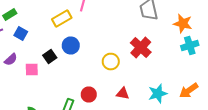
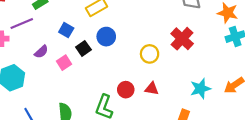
blue square: (21, 34) -> (66, 30), moved
pink square: (32, 70) -> (64, 63), turned -32
red triangle: (123, 94) -> (152, 89), moved

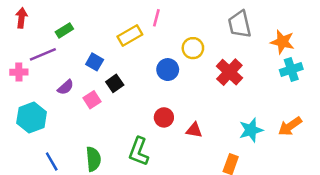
blue circle: (106, 37) -> (168, 70), moved
yellow circle: (150, 54) -> (193, 48), moved
red circle: (126, 90) -> (164, 117), moved

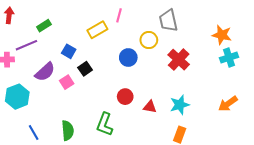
gray trapezoid: (240, 24) -> (168, 20), moved
purple semicircle: (66, 87) -> (45, 72), size x1.5
cyan star: (251, 130) -> (180, 105), moved

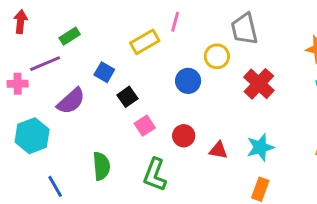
pink square: (67, 82) -> (145, 126), moved
green semicircle: (68, 130) -> (101, 166), moved

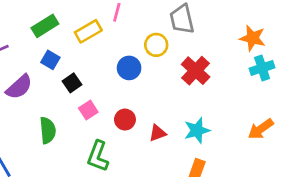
green rectangle: (70, 36) -> (45, 26), moved, size x1.4
red triangle: (218, 150) -> (158, 133), turned -30
green semicircle: (101, 166) -> (48, 130), moved

